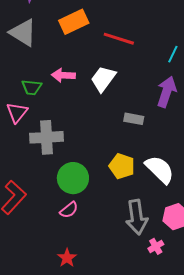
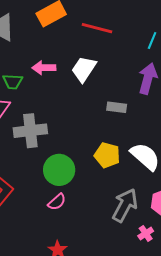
gray arrow: (137, 217) -> (125, 205), turned -140

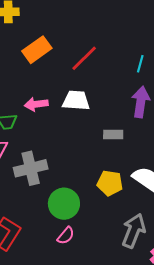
red line: (97, 28) -> (84, 58), turned -52
white trapezoid: (84, 69) -> (76, 101), turned 68

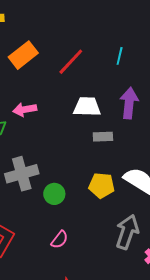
cyan line: (140, 64) -> (120, 56), moved
white trapezoid: (76, 101) -> (87, 107), moved
green circle: (64, 204) -> (54, 194), moved, size x0.7

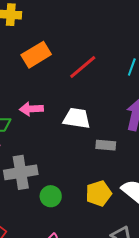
white trapezoid: (87, 107) -> (77, 118), moved
yellow pentagon: (102, 185) -> (99, 193), turned -30

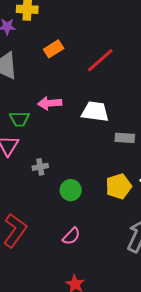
orange rectangle: (36, 55) -> (54, 49), size x0.7
gray cross: (21, 172) -> (40, 167), size x0.5

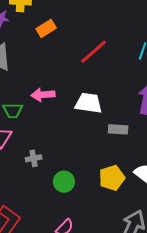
orange rectangle: (54, 49) -> (46, 28), moved

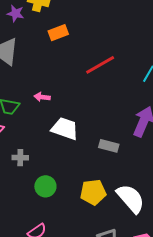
pink arrow: (43, 95) -> (42, 97), size x0.7
white trapezoid: (88, 103) -> (65, 129), moved

